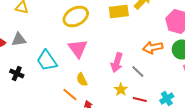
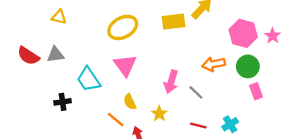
black cross: (17, 74) -> (63, 102), moved, turned -32
yellow star: (121, 90) -> (159, 114), moved

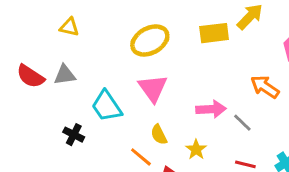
orange arrow: (214, 64) -> (265, 87), turned 45
pink arrow: (171, 82) -> (211, 109), turned -110
black cross: (63, 102) -> (74, 135), turned 35

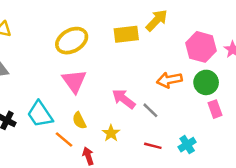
orange arrow: (265, 87) -> (169, 80), turned -45
cyan trapezoid: (107, 106) -> (40, 114), moved
pink arrow: (211, 109) -> (124, 99), turned -140

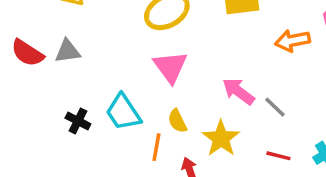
orange arrow: (169, 80) -> (292, 41), moved
yellow star: (111, 133) -> (221, 138), size x1.5
orange line: (64, 139) -> (156, 147), turned 60

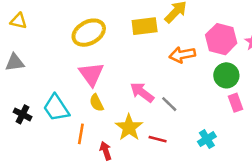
yellow semicircle: (177, 121) -> (96, 103), moved
red line: (278, 156) -> (158, 139), moved

